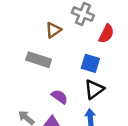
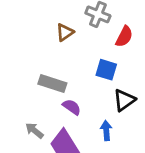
gray rectangle: (39, 60) -> (52, 84), moved
black triangle: (94, 89) -> (124, 100), moved

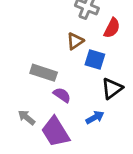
brown triangle: (65, 32) -> (75, 41), moved
blue arrow: (106, 130) -> (95, 117), turned 66

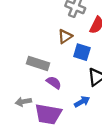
gray arrow: (26, 117) -> (23, 102), turned -49
purple trapezoid: (55, 132) -> (48, 114), turned -48

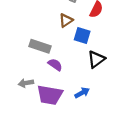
blue arrow: (82, 102) -> (82, 93), moved

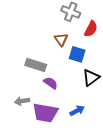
brown triangle: (66, 20) -> (61, 39), turned -32

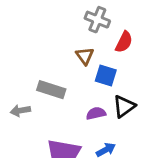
purple semicircle: (51, 83) -> (96, 113), moved, turned -48
gray arrow: (22, 101) -> (20, 111), moved

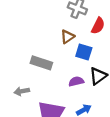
brown triangle: (85, 56) -> (67, 37), turned 32
gray arrow: (20, 111) -> (22, 91), moved

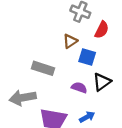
purple semicircle: (76, 81) -> (79, 88), turned 32
gray arrow: (22, 91) -> (23, 98), size x1.6

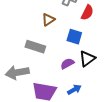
brown triangle: (70, 41) -> (48, 20), moved
purple semicircle: (79, 88) -> (67, 64), turned -48

